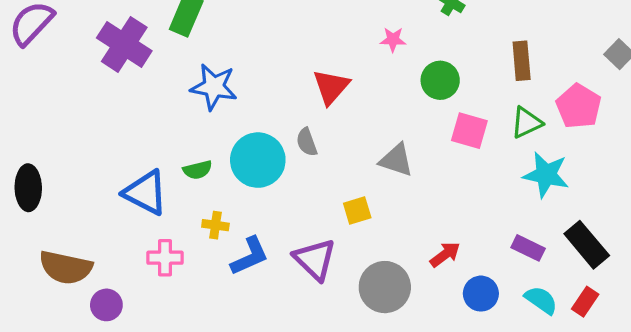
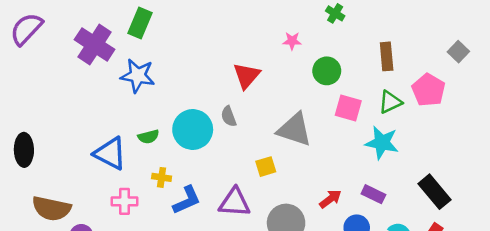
blue star: (214, 87) -> (138, 76), moved
gray triangle: (396, 160) -> (294, 130), size x1.4
cyan star: (546, 175) -> (382, 143), moved
purple rectangle: (528, 248) -> (373, 194), moved
purple triangle: (315, 259) -> (235, 203), turned -40

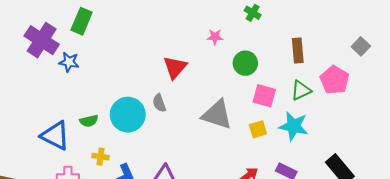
blue star: (138, 76) -> (69, 62), moved, size x0.7
yellow square: (266, 167) -> (258, 129), moved

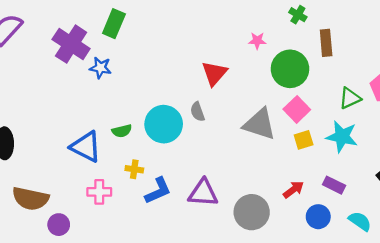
brown rectangle: (298, 51) -> (326, 43), moved
green circle: (245, 63) -> (290, 69), size x1.4
pink square: (264, 96) -> (297, 109), moved, turned 30

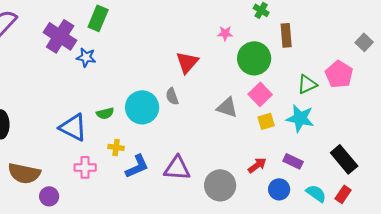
gray triangle: (260, 124) -> (227, 107), size x0.7

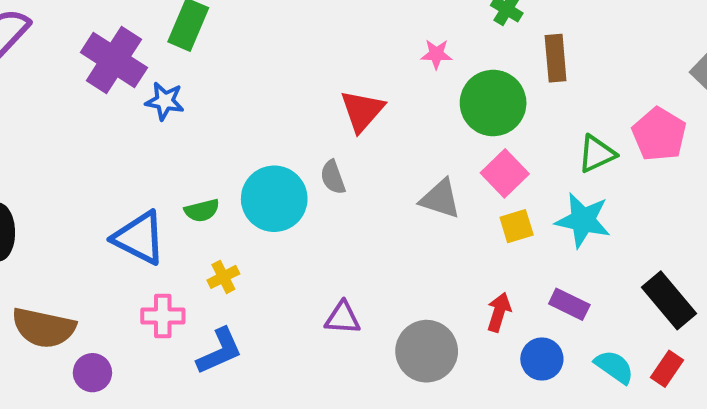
yellow cross: (116, 147) -> (223, 277), turned -35
red arrow: (257, 165) -> (499, 312), turned -36
blue L-shape: (137, 166) -> (219, 351), moved
purple triangle: (177, 168) -> (343, 318), size x0.7

